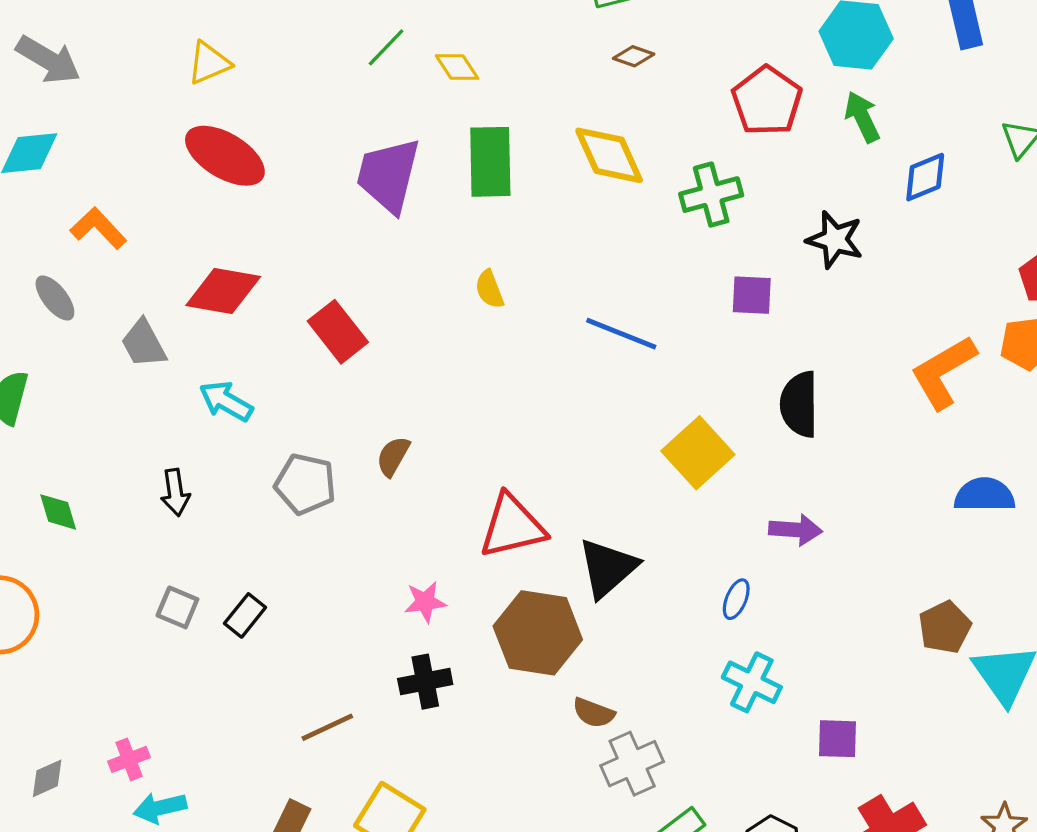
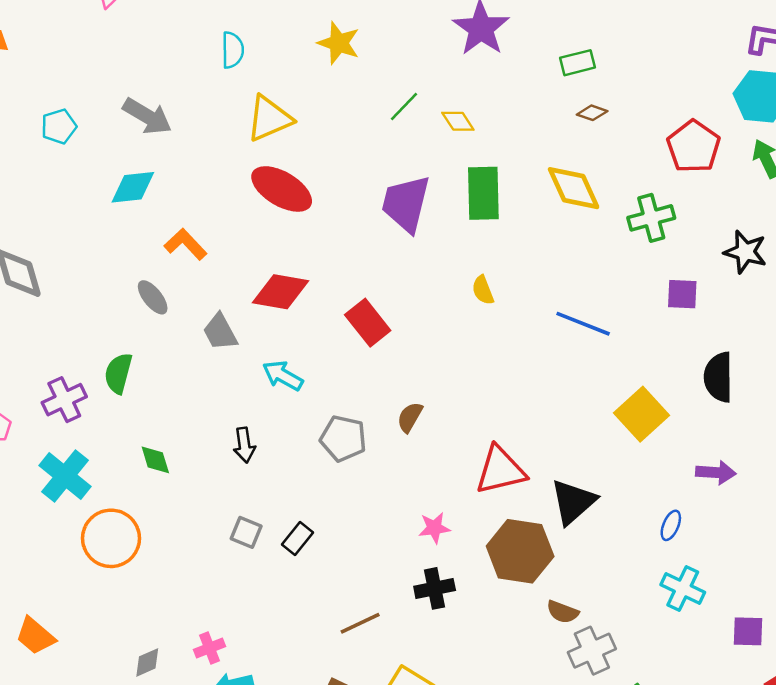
yellow triangle: (209, 63) -> (269, 119), size x1.4

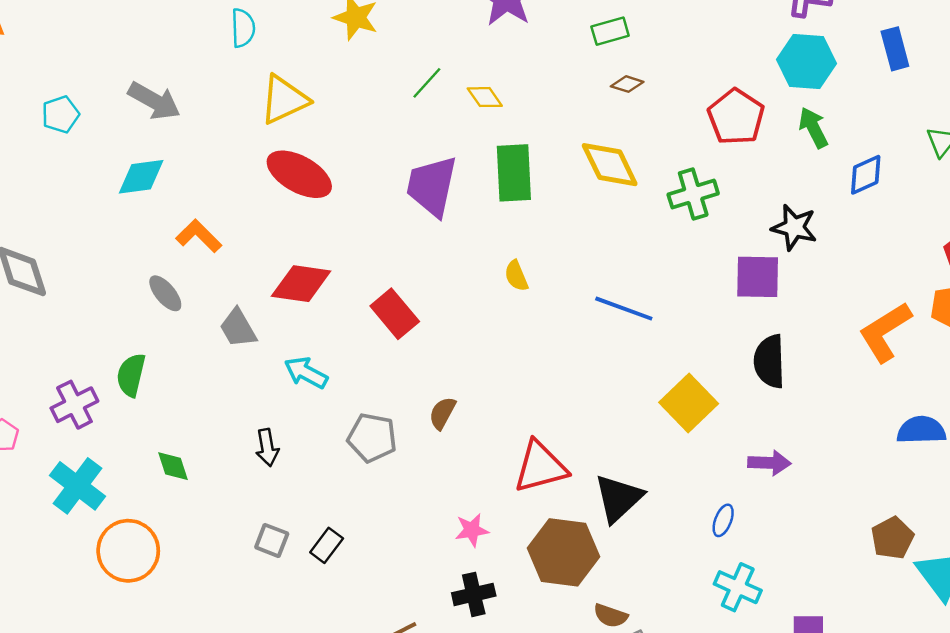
purple square: (682, 294) -> (758, 277), moved, size x1.4

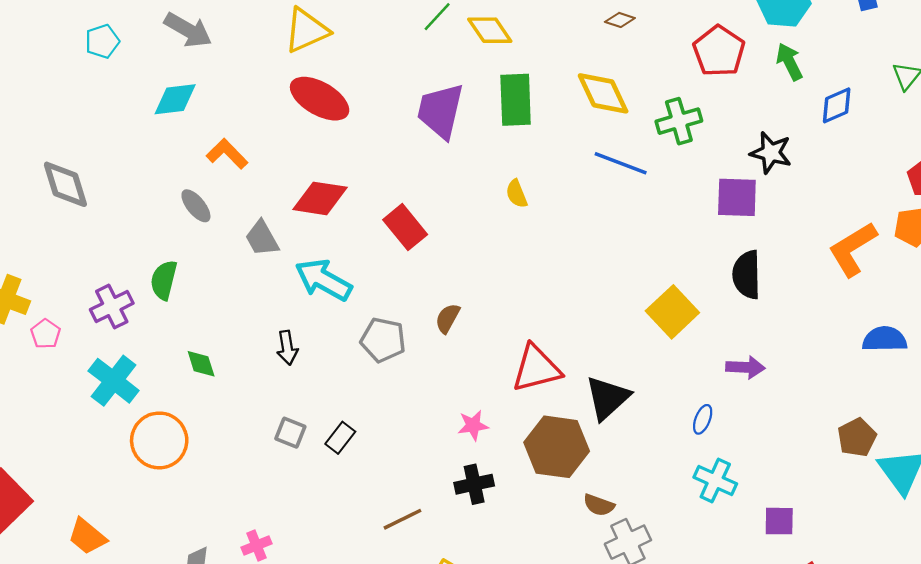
yellow diamond: (485, 97) -> (490, 30), size x1.4
blue line: (624, 309) -> (621, 163), moved
cyan arrow: (306, 373) -> (323, 280), size x1.4

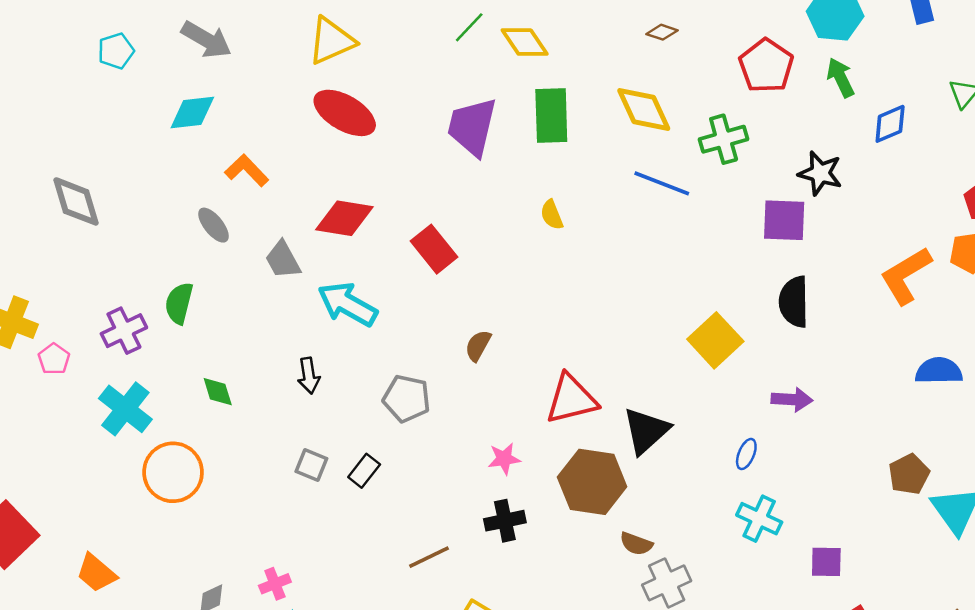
gray pentagon: (383, 340) -> (407, 399), moved

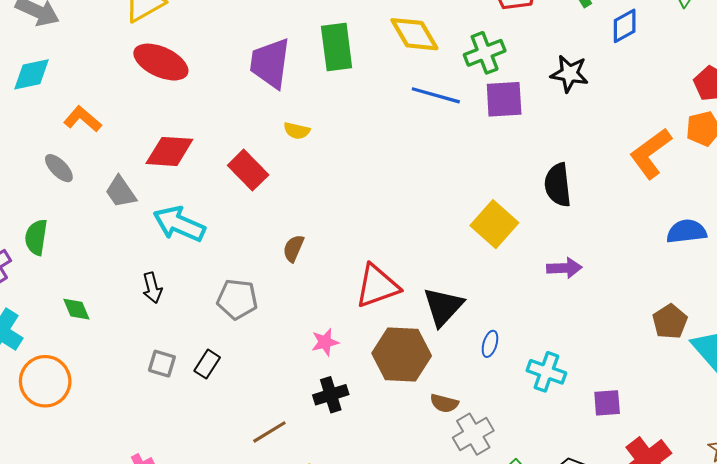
yellow semicircle: (552, 215) -> (297, 131), moved, turned -50
purple square: (784, 220) -> (504, 99), moved
blue ellipse: (746, 454) -> (490, 344), moved

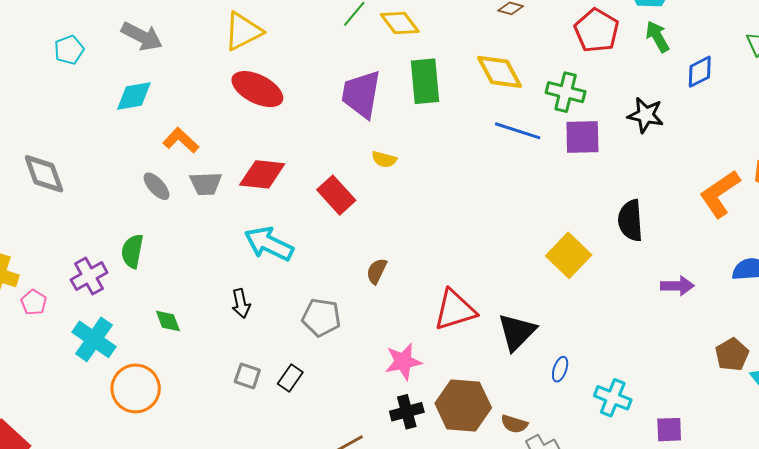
green cross: (485, 53) -> (566, 92), turned 33
gray trapezoid: (121, 192) -> (206, 184), moved, turned -60
purple arrow: (564, 268) -> (677, 286), moved
pink star: (325, 342) -> (403, 362), size x1.4
brown hexagon: (402, 355) -> (463, 405), moved

